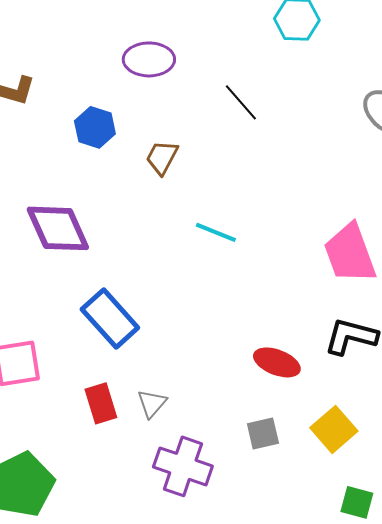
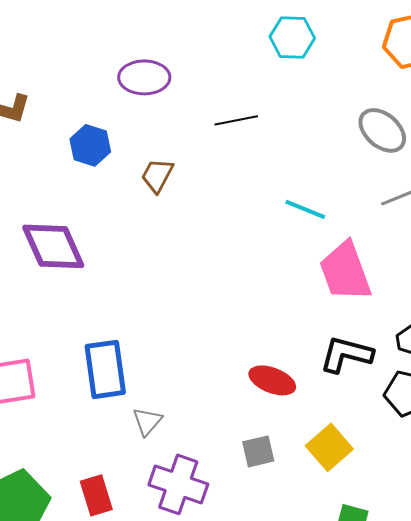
black line: (241, 102) -> (236, 120), turned -60
cyan line: (216, 232) -> (305, 209), moved
blue rectangle: (110, 318) -> (105, 369), moved, turned 34
red rectangle: (101, 403) -> (96, 495), moved

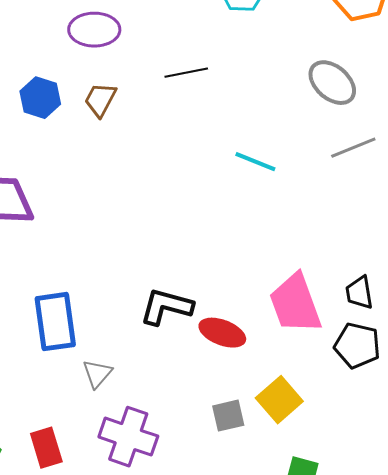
brown trapezoid: (157, 175) -> (100, 100), moved
pink trapezoid: (345, 271) -> (295, 304), moved
black L-shape: (346, 354) -> (166, 307), moved
gray square: (258, 451) -> (228, 416), moved

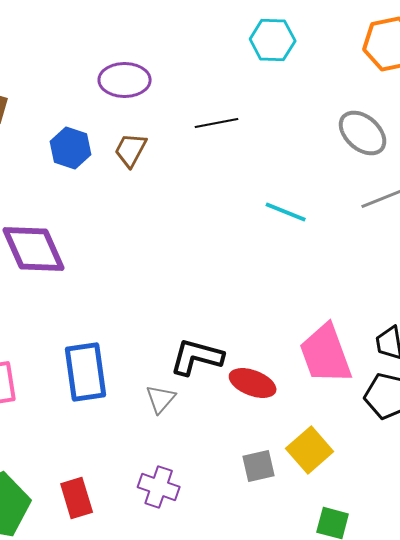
gray triangle: (97, 374) -> (161, 399), moved
purple cross: (128, 437) -> (159, 487), size x0.7

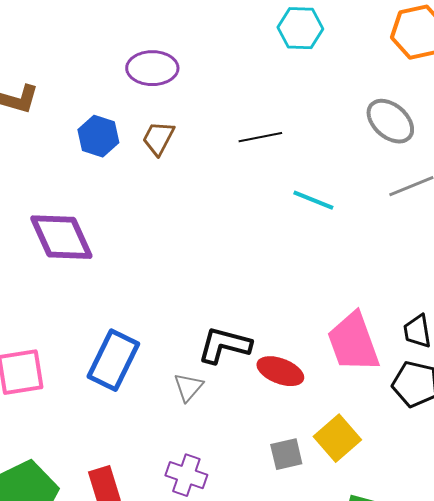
black line: (217, 123) -> (260, 137), moved
blue rectangle: (86, 372) -> (113, 360), turned 34

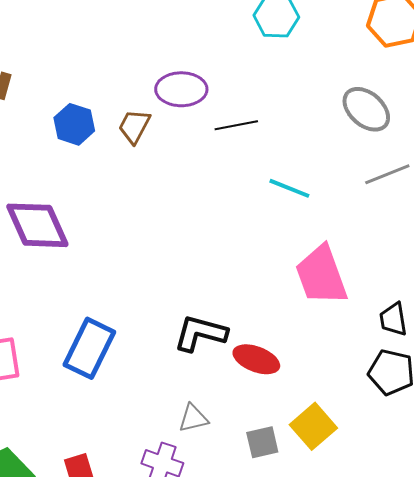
purple ellipse: (152, 68) -> (181, 89), moved
pink trapezoid: (353, 342) -> (321, 275), moved
gray triangle: (188, 387) -> (193, 418), moved, turned 36

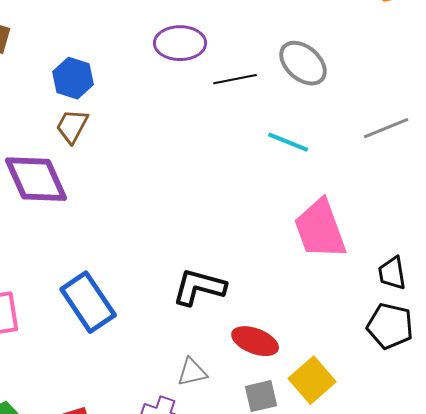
gray ellipse: (366, 109) -> (303, 63), moved
brown trapezoid: (134, 126) -> (72, 126), moved
blue rectangle: (89, 348) -> (88, 302), turned -60
red ellipse: (256, 359) -> (255, 341), moved

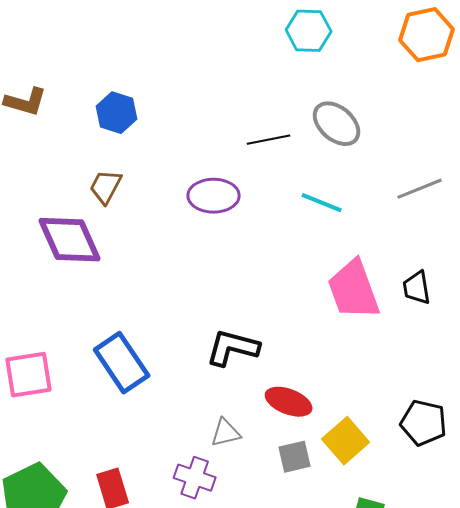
purple ellipse: (180, 43) -> (214, 196), moved
blue hexagon: (73, 78) -> (117, 113), moved
black trapezoid: (392, 273) -> (417, 288), moved
black pentagon: (390, 326) -> (424, 423), moved

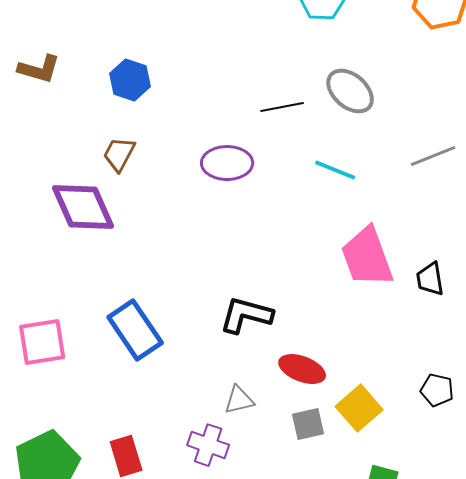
black trapezoid: (417, 288) -> (430, 279), moved
black pentagon: (424, 423) -> (437, 390), size x0.7

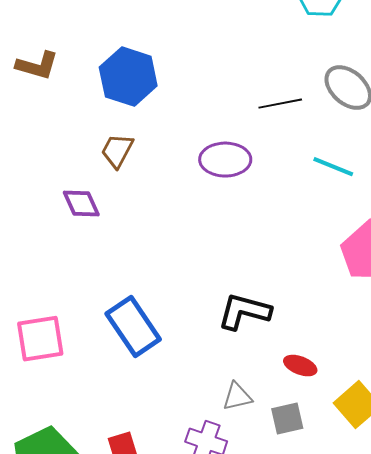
blue hexagon: (130, 80) -> (128, 77), size x1.4
purple diamond: (83, 207) -> (81, 204), size x0.6
red ellipse: (302, 369) -> (300, 366), size x0.7
gray square: (308, 424) -> (287, 419), moved

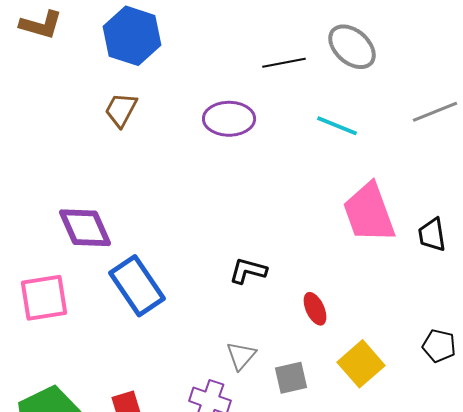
purple diamond: (81, 204) -> (85, 228), moved, size x1.4
black L-shape: (244, 312) -> (248, 271), size x0.7
red ellipse: (300, 366) -> (315, 309), moved, turned 44
gray triangle: (237, 397) -> (241, 356), turned -36

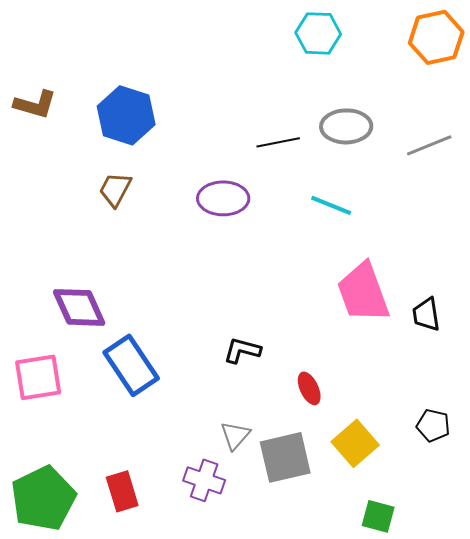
gray ellipse: (352, 47) -> (346, 126), turned -42
gray line: (435, 112) -> (429, 145), moved
gray square: (291, 378) -> (285, 457), size x1.6

